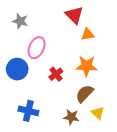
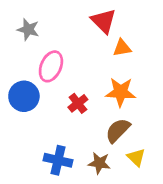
blue cross: (28, 111) -> (58, 160), moved

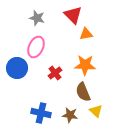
gray star: (28, 29) -> (37, 18), moved
brown semicircle: (118, 130) -> (83, 92), turned -66

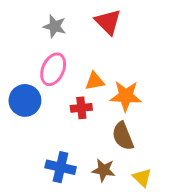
orange triangle: (86, 34) -> (95, 81), moved
red cross: (55, 73) -> (81, 108), turned 32
yellow triangle: (96, 111) -> (142, 178), moved

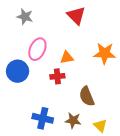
gray star: (55, 26) -> (25, 17), moved
orange star: (126, 96) -> (105, 53), moved

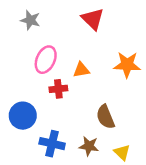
blue circle: (18, 71) -> (23, 116), moved
red cross: (57, 76) -> (58, 89), moved

